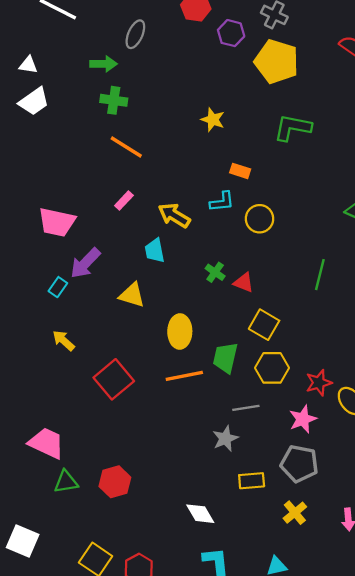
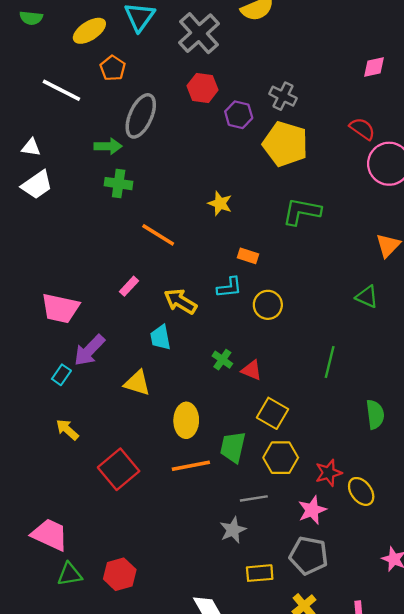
gray ellipse: (135, 34) -> (141, 116), size x1.5
orange line: (126, 147) -> (158, 235), moved

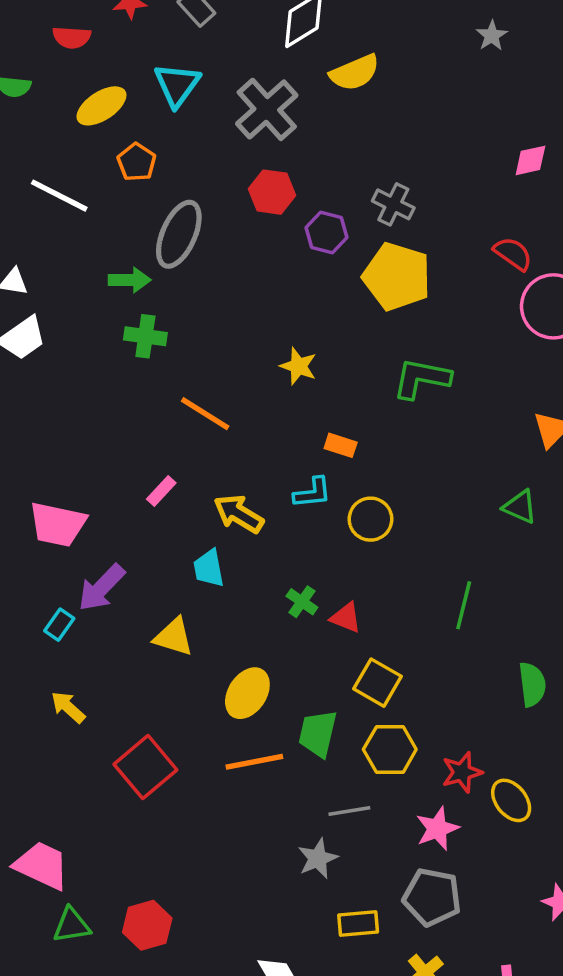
yellow ellipse: (186, 420) -> (247, 693), turned 32

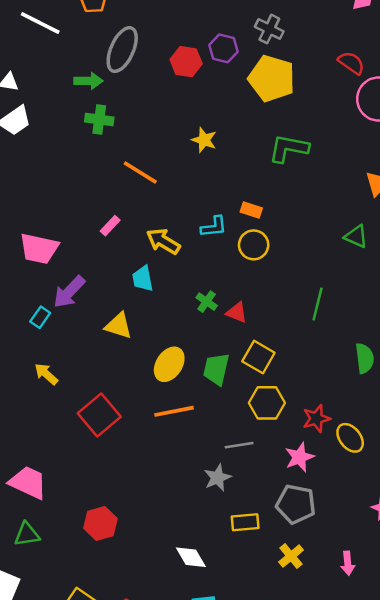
red hexagon: (272, 192) -> (186, 62), moved
orange rectangle: (341, 445) -> (251, 210), moved
green trapezoid: (318, 734) -> (216, 369), moved
green triangle: (72, 925) -> (27, 534), moved

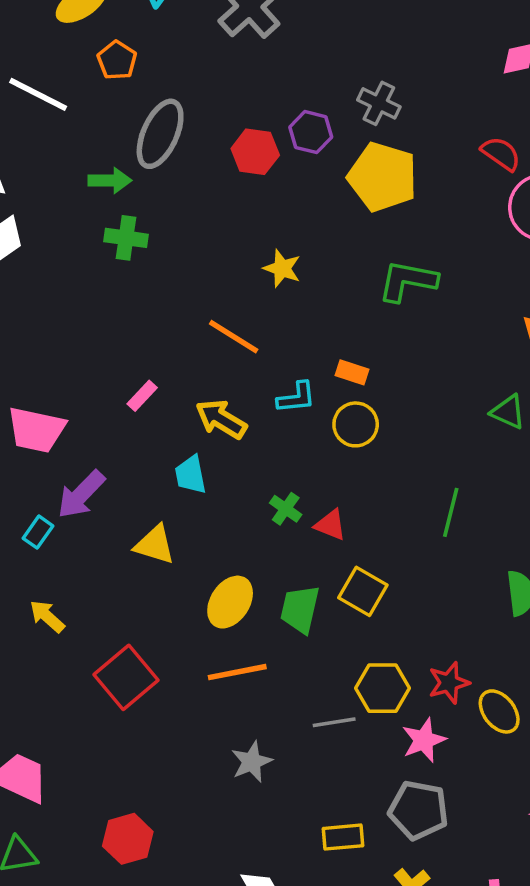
orange line: (140, 173) -> (234, 337), moved
yellow hexagon: (267, 403) -> (383, 688), moved
gray star: (217, 478) -> (252, 762), moved

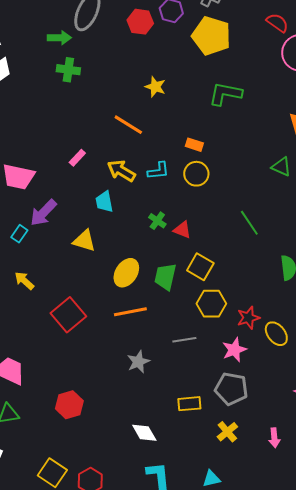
cyan L-shape: (296, 398) -> (158, 171), moved
green line: (451, 512) -> (249, 223), turned -48
yellow hexagon: (383, 688) -> (211, 304), moved

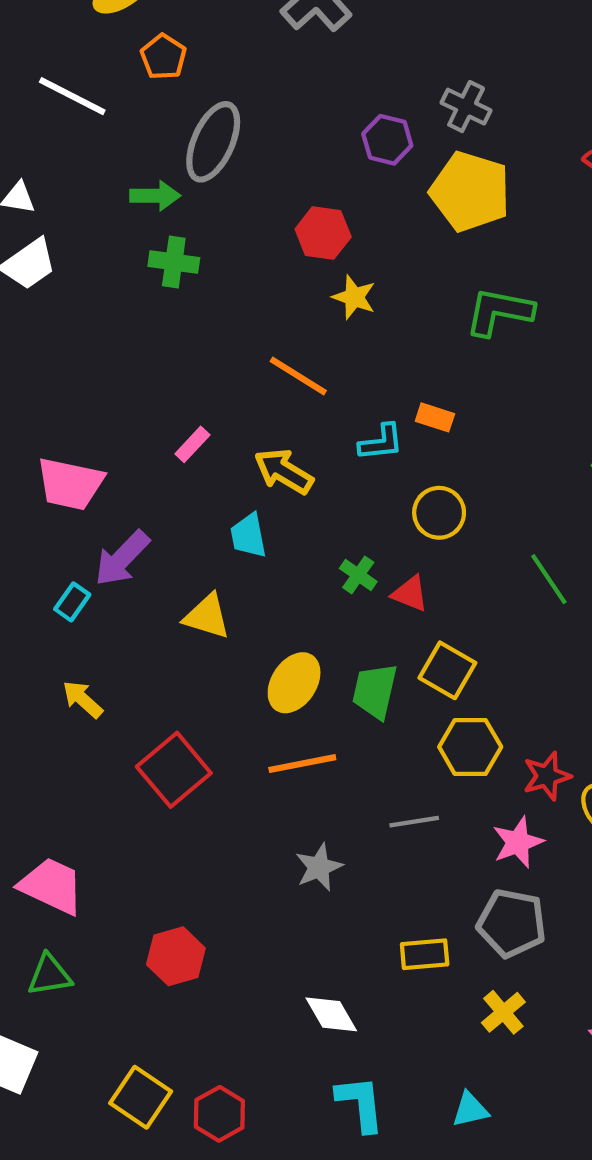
red hexagon: (140, 22) -> (323, 233), moved
cyan L-shape: (158, 171) -> (381, 442), moved
yellow circle: (196, 174) -> (439, 513), moved

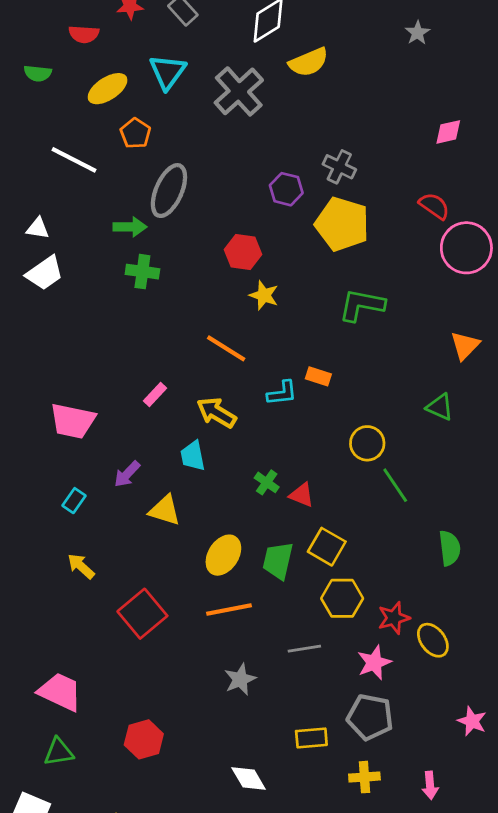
yellow circle: (439, 513) -> (367, 443), moved
purple arrow: (122, 558) -> (127, 474), moved, size x0.7
yellow cross: (503, 1012) -> (364, 777), turned 36

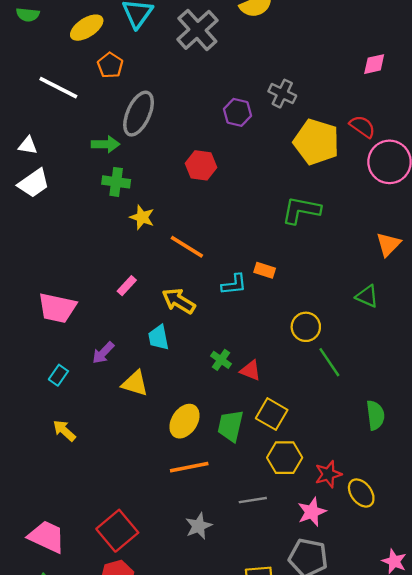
yellow pentagon: (342, 224) -> (316, 142), moved
yellow star: (264, 295) -> (142, 217), moved
red square: (142, 614) -> (117, 531), moved

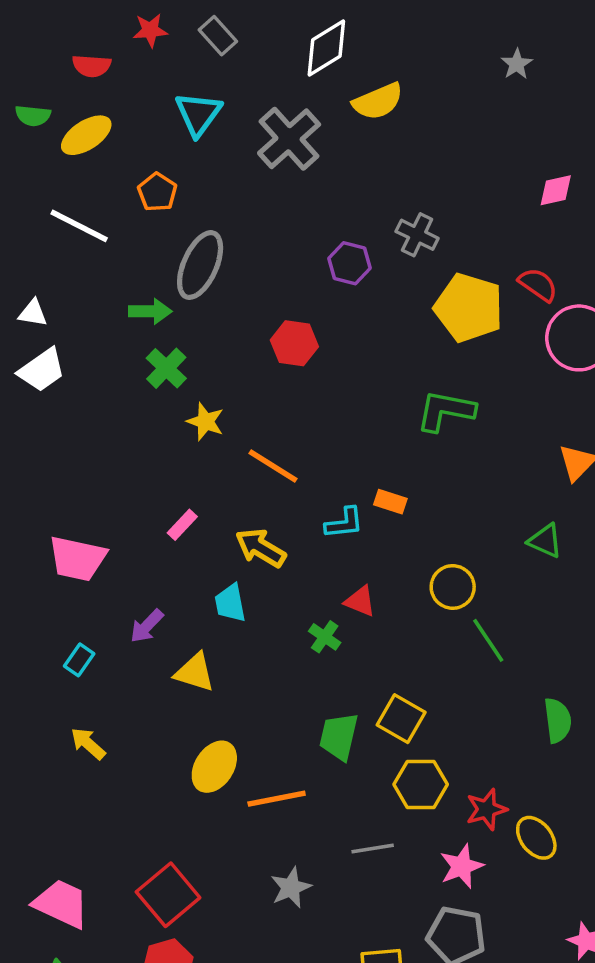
yellow ellipse: (87, 28) -> (86, 135), moved
green cross: (116, 182) -> (166, 368), turned 36
red triangle: (250, 370) -> (360, 601), moved
yellow ellipse: (184, 421) -> (214, 767), moved

